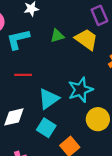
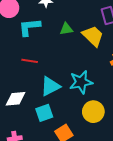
cyan square: (46, 128) -> (44, 113), turned 30

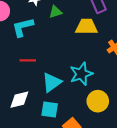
green triangle: (66, 29) -> (55, 12), moved
yellow trapezoid: (93, 36) -> (87, 27), turned -35
cyan square: (44, 113) -> (50, 109), turned 36

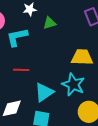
yellow trapezoid: (87, 27) -> (82, 57), moved
cyan star: (81, 74) -> (73, 85), turned -30

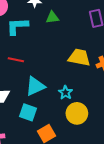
cyan star: (73, 85) -> (66, 93), moved, size x0.6

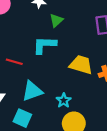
green triangle: (52, 18) -> (56, 20), turned -40
cyan L-shape: (17, 26) -> (45, 45), moved

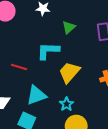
green triangle: (56, 20) -> (69, 27), moved
yellow trapezoid: (81, 65) -> (69, 72), moved, turned -65

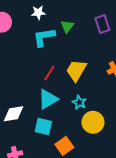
cyan L-shape: (48, 51) -> (44, 37), moved
red line: (19, 67) -> (49, 73), moved, turned -63

